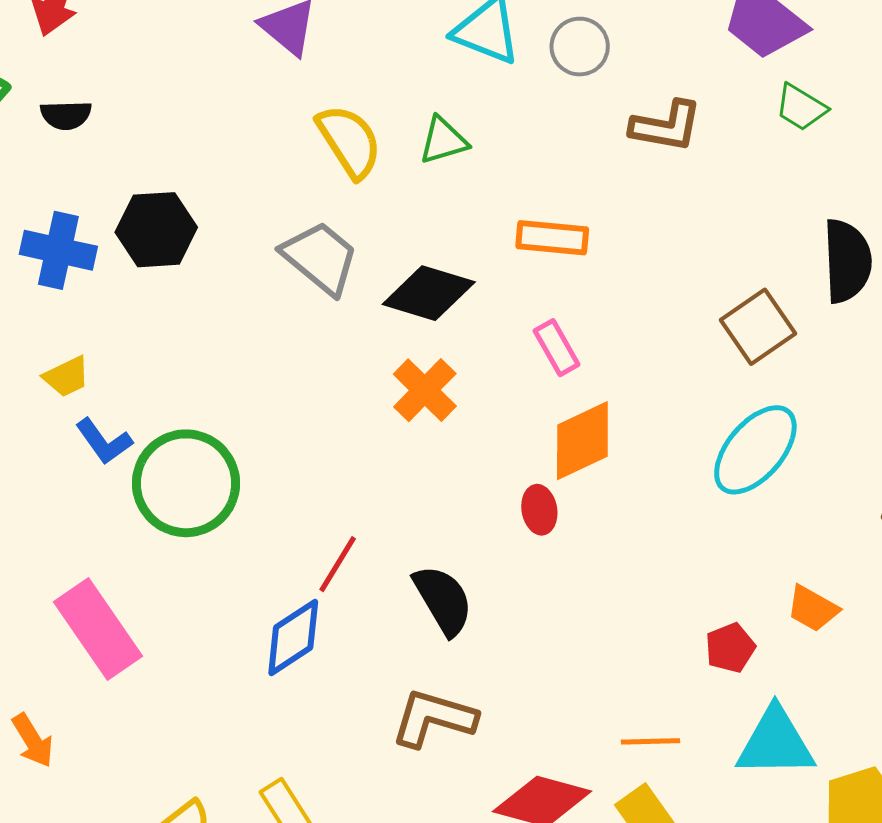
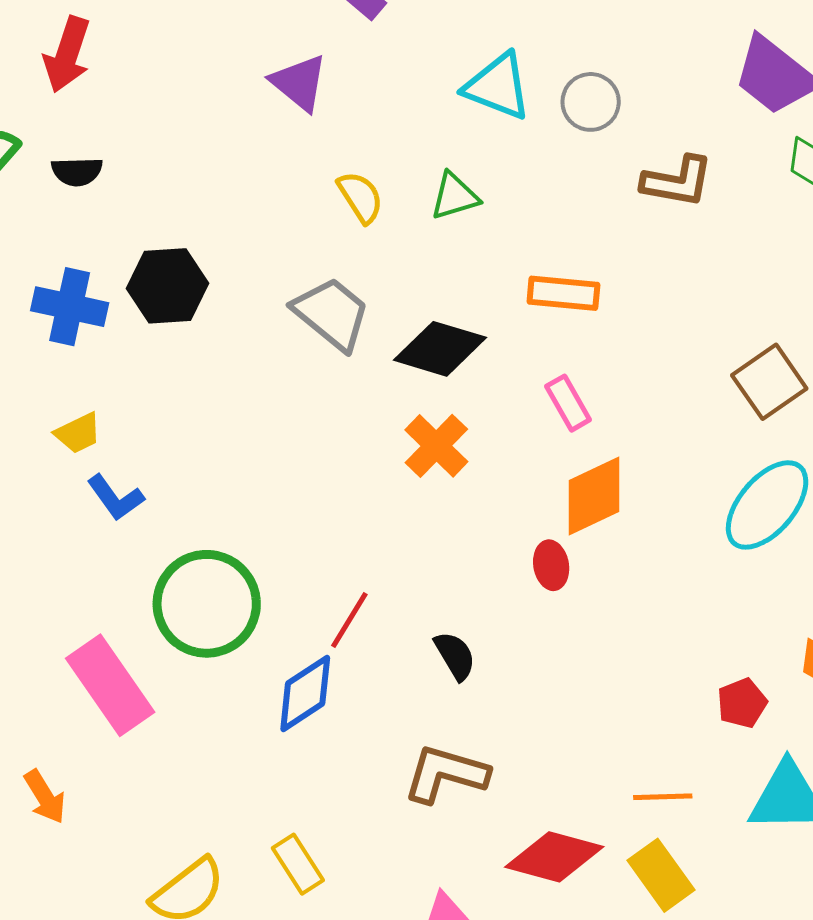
yellow semicircle: (349, 141) -> (360, 197), size x0.7
green circle: (186, 483) -> (207, 604), moved
black semicircle: (443, 600) -> (455, 656), size x0.7

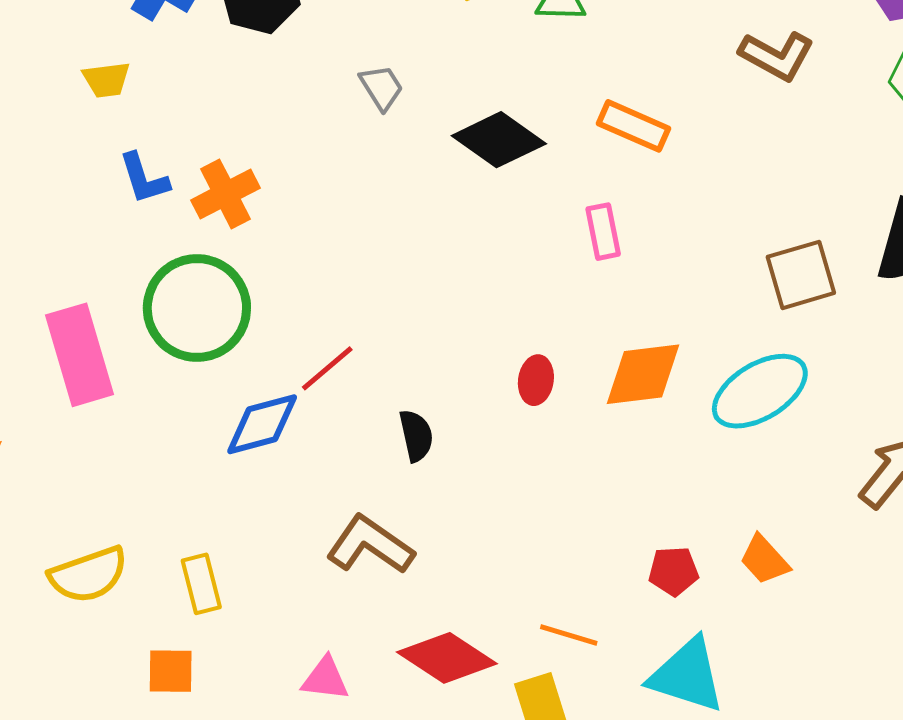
gray trapezoid: (332, 314) -> (381, 87), moved, size x0.6
yellow trapezoid: (78, 433) -> (106, 80), moved
orange cross: (436, 446) -> (225, 194), moved
orange diamond: (594, 496) -> (643, 374), moved

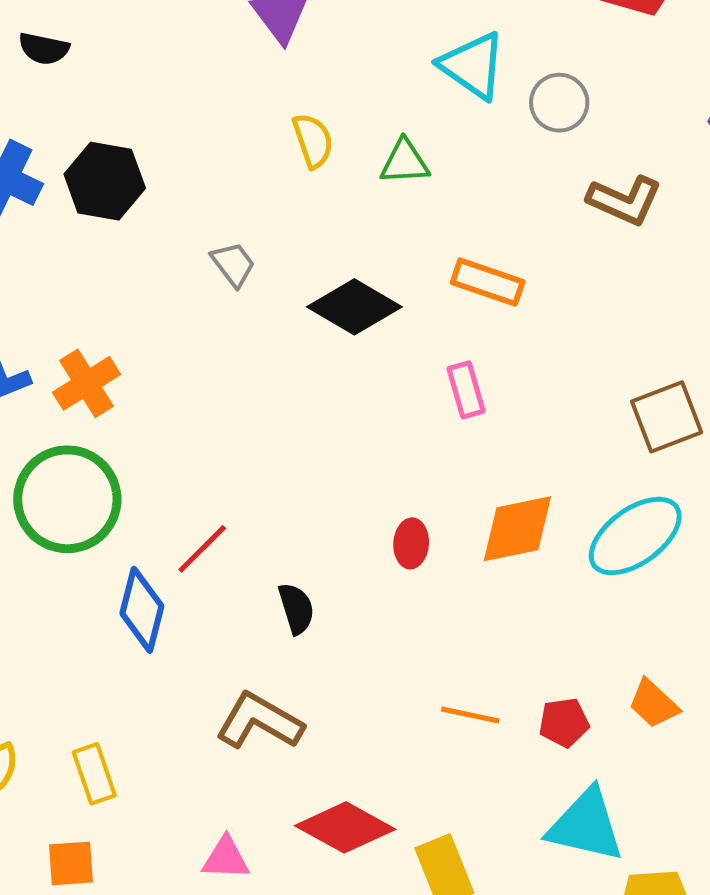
blue diamond: (262, 424) -> (142, 610), turned -56
orange line: (569, 635) -> (470, 715), moved

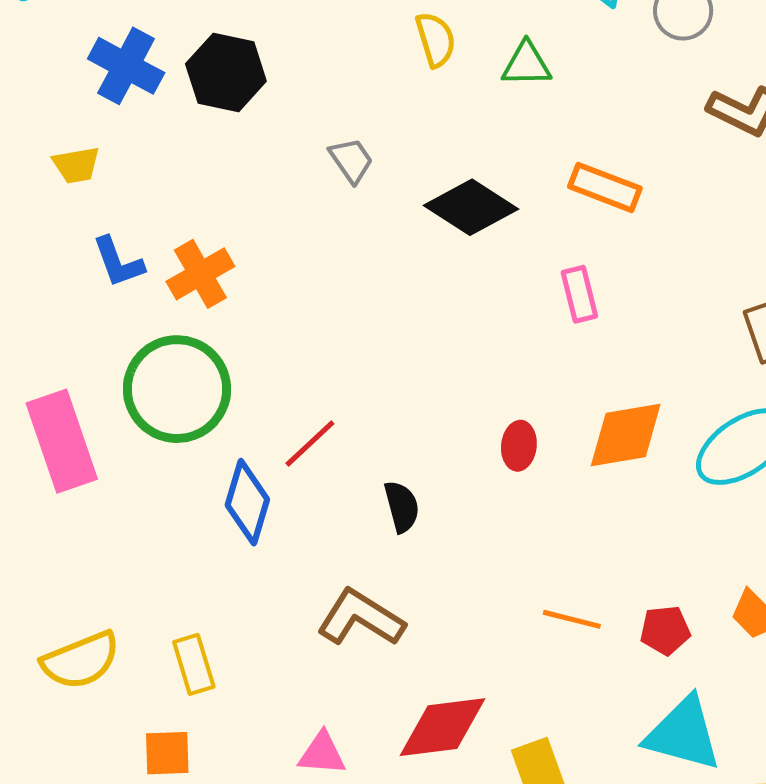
red diamond: (345, 827) -> (443, 727), turned -38

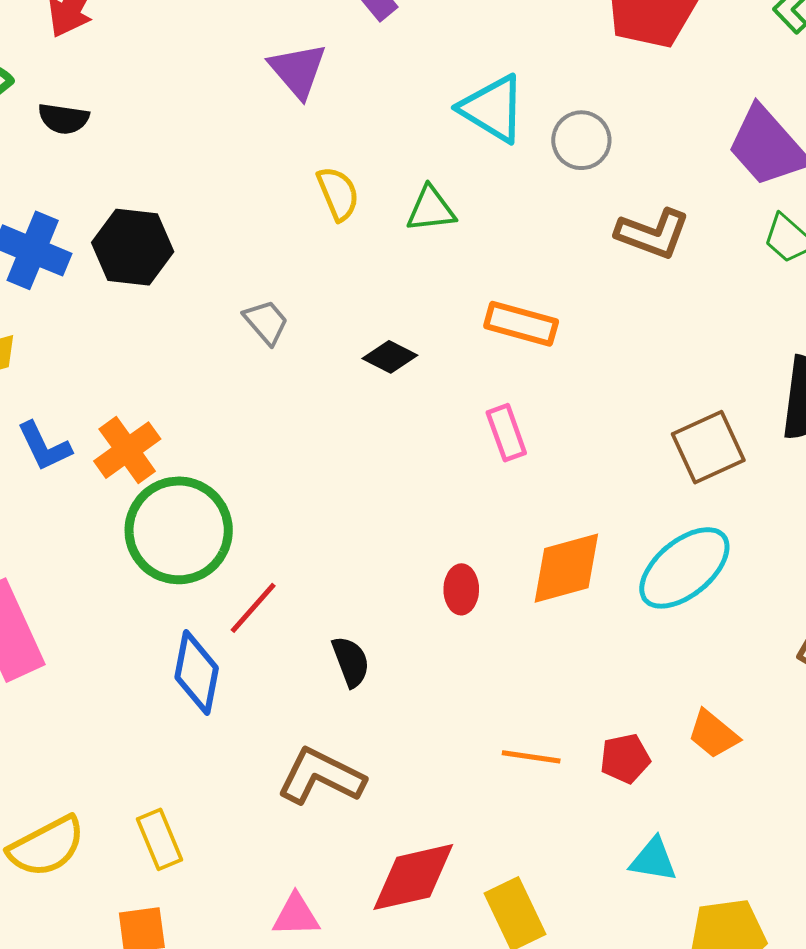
black diamond: (471, 207) -> (390, 357), size x0.6
green circle: (177, 389) -> (179, 530), moved
cyan triangle: (683, 734) -> (653, 860), size x0.6

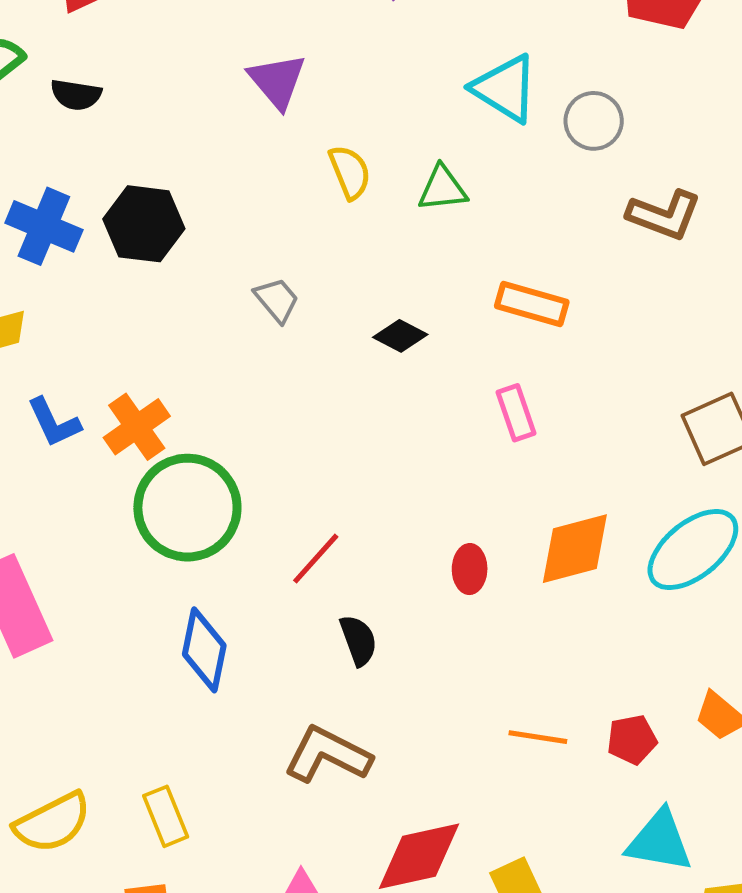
purple triangle: (298, 70) -> (277, 81), moved
red line: (253, 608) -> (316, 559), moved
cyan triangle: (653, 860) -> (659, 841), size x1.4

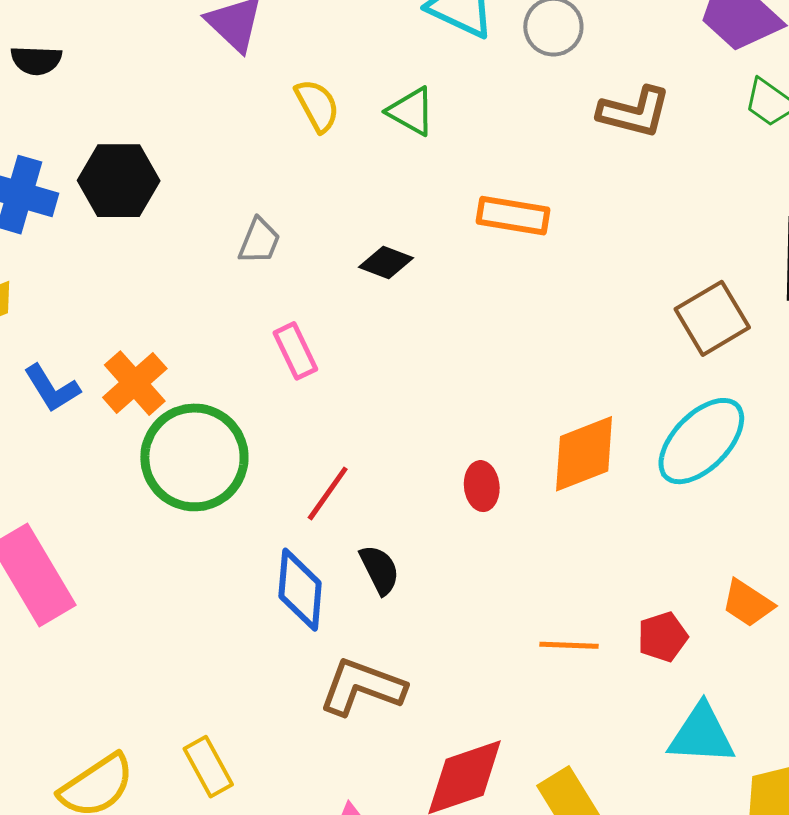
green triangle: (443, 189) -> (411, 111), turned 42
gray trapezoid: (277, 300) -> (259, 241), turned 69
pink rectangle: (516, 413) -> (295, 351), moved
blue diamond: (204, 650) -> (300, 590), moved

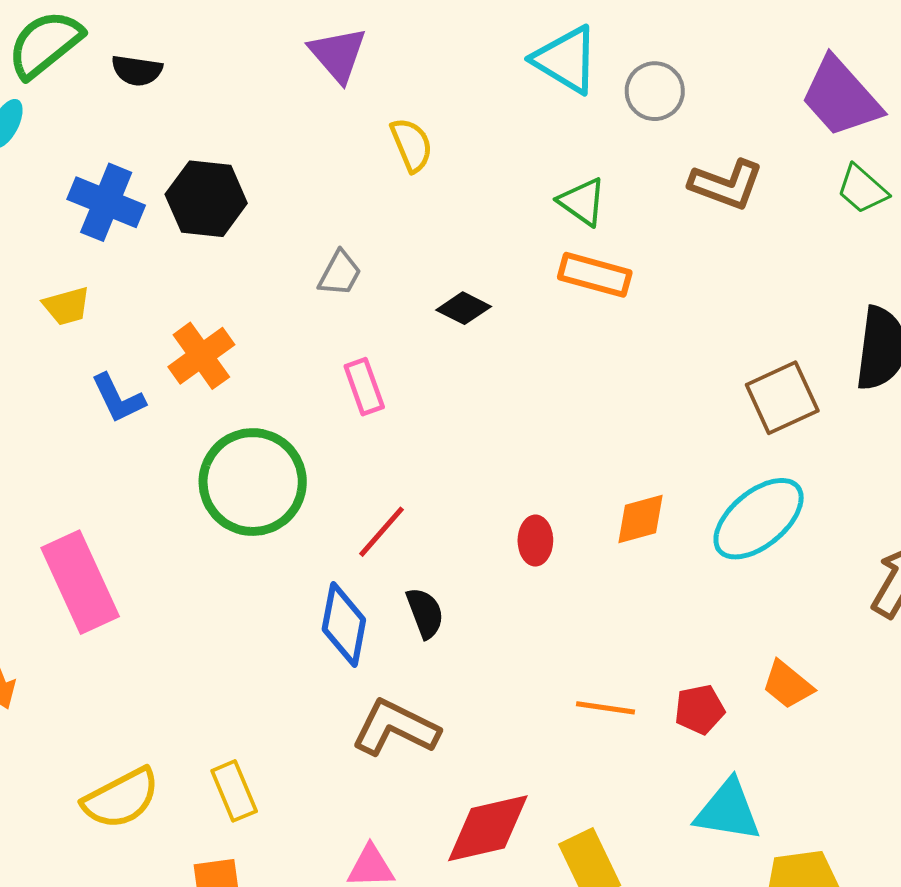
green triangle: (411, 111) -> (582, 202), moved
orange cross: (135, 383) -> (201, 356), moved
orange diamond: (584, 454) -> (641, 519), size x0.7

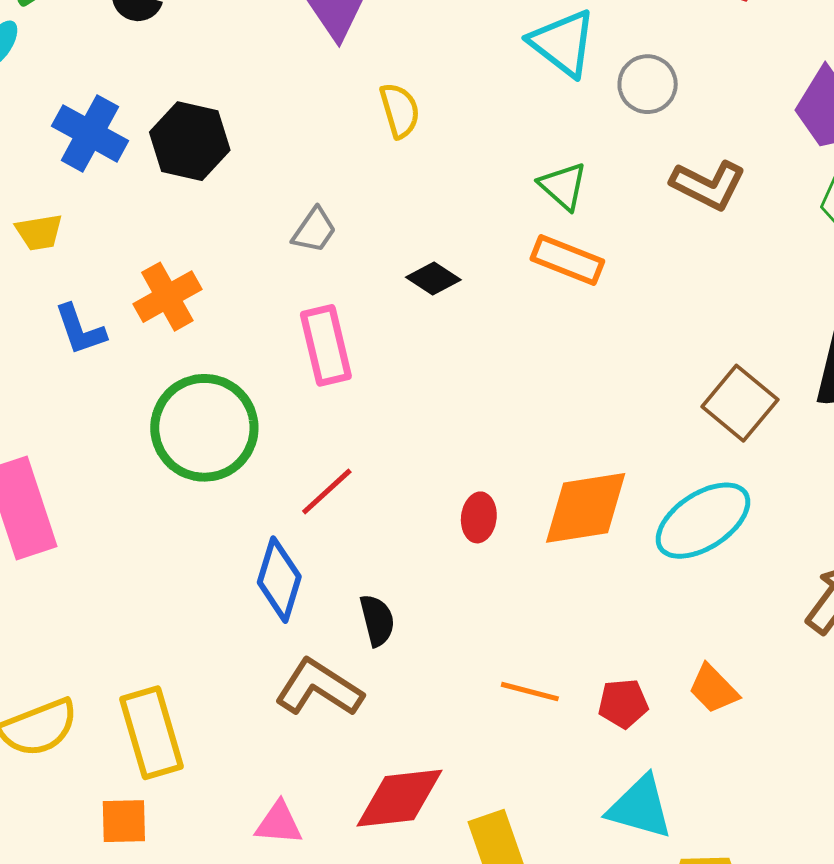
pink rectangle: (364, 387) -> (326, 345), size x1.4
brown square: (782, 398) -> (740, 403), turned -32
orange diamond: (641, 519) -> (586, 508), size x1.6
black semicircle: (425, 613) -> (377, 620), moved
yellow rectangle: (234, 791) -> (151, 733), size x1.5

